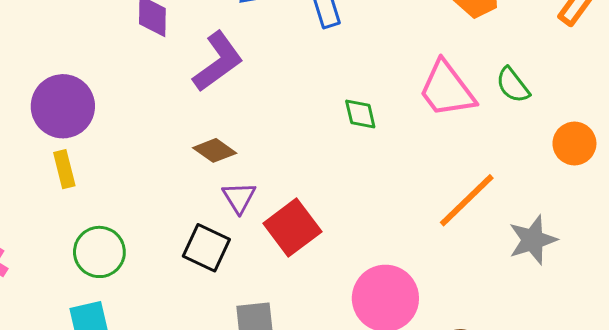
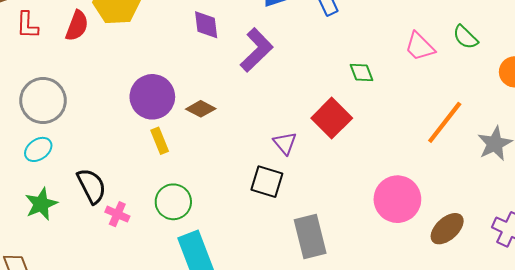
pink trapezoid: (447, 89) -> (420, 47), size x0.7
brown diamond: (215, 150) -> (201, 109), moved
red square: (292, 227) -> (332, 118), moved
green circle: (99, 252) -> (173, 202), moved

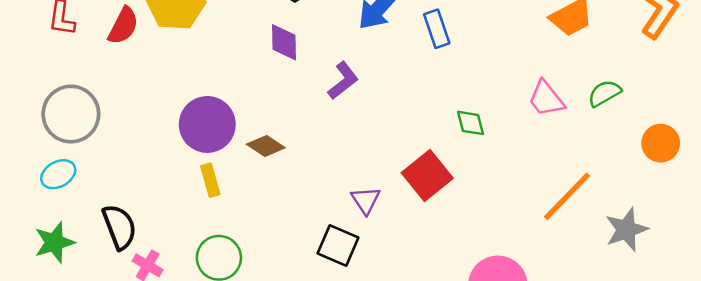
green semicircle: (465, 37) -> (605, 93), turned 100
purple L-shape: (256, 50) -> (343, 81), size x0.7

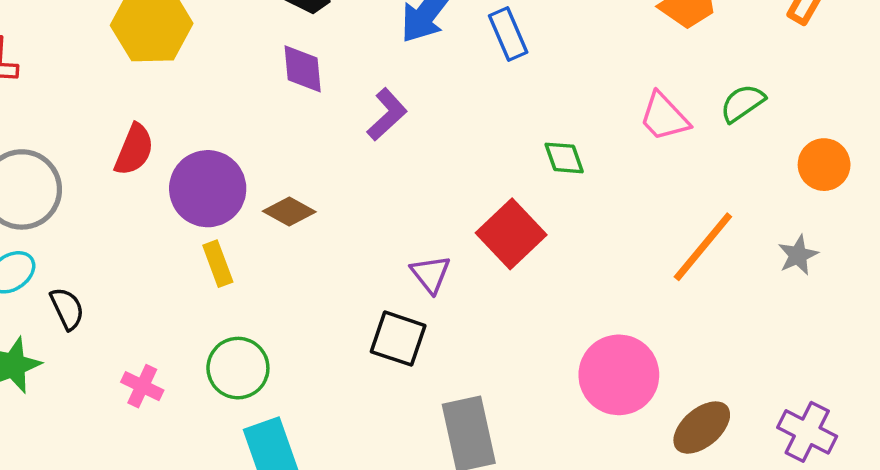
red semicircle: (123, 26) -> (134, 150), moved
black semicircle: (119, 227) -> (67, 309), moved, size x0.7
gray star: (626, 230) -> (798, 255), moved, size x0.7

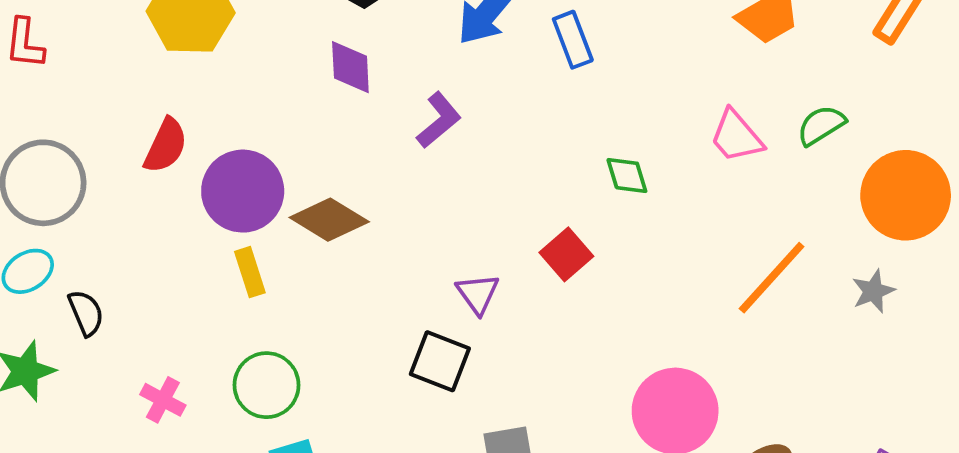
orange circle: (824, 165) -> (906, 195), size x1.6
brown diamond: (289, 212) -> (329, 220), size x1.4
red square: (511, 234) -> (566, 254), size x0.7

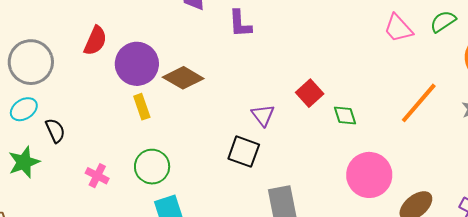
purple L-shape: (439, 120) -> (240, 24), turned 128
green diamond: (627, 175) -> (345, 115), moved

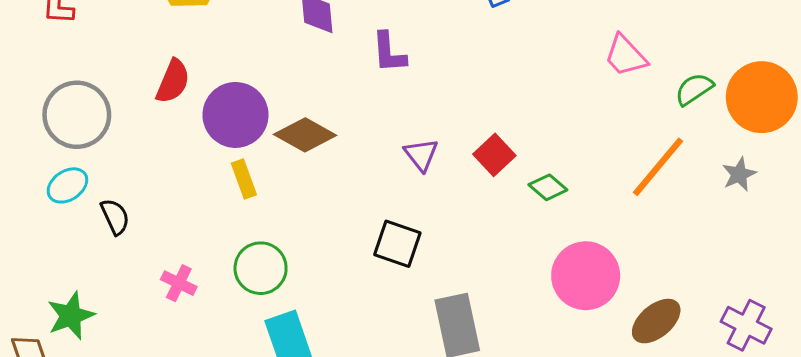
green semicircle: (443, 21) -> (694, 89), moved
purple triangle: (263, 115) -> (421, 155), moved
green diamond: (345, 115) -> (548, 187), turned -30
green star: (24, 162) -> (71, 316), moved

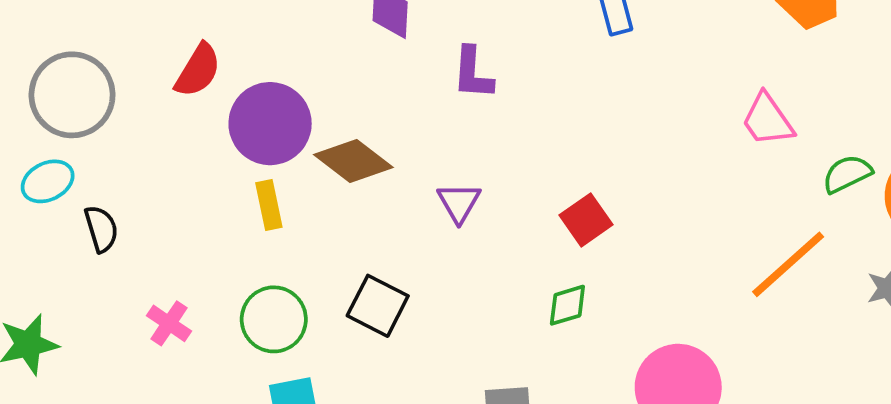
purple triangle: (421, 155) -> (459, 203), moved
green diamond: (548, 187) -> (567, 305), moved, turned -66
black square: (397, 244) -> (378, 306), moved

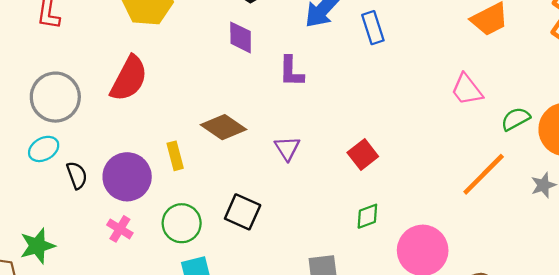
red semicircle: (198, 70) -> (129, 79), size x1.4
purple circle: (270, 124) -> (127, 177), moved
green diamond: (567, 305) -> (367, 216), moved

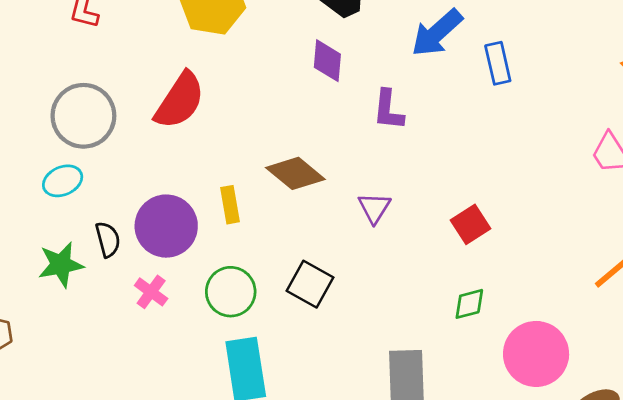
black semicircle: (77, 175) -> (108, 239), moved
green star: (37, 246) -> (61, 265), moved

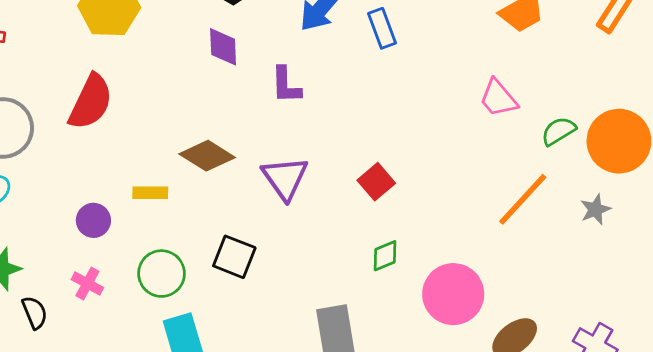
yellow rectangle: (230, 205) -> (150, 193), turned -72
purple triangle: (374, 208) -> (285, 178), size x1.5
purple circle: (166, 226) -> (93, 220), size x0.6
black semicircle: (108, 239) -> (35, 313), moved

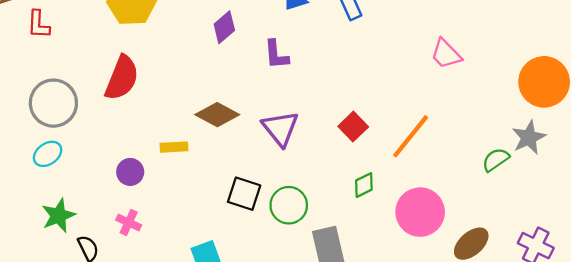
purple diamond: (223, 47) -> (224, 27), turned 56
green semicircle: (558, 131) -> (496, 160), moved
orange line: (523, 199) -> (411, 136), moved
gray star: (595, 209) -> (529, 137), size x1.4
green circle: (161, 274) -> (289, 205), moved

